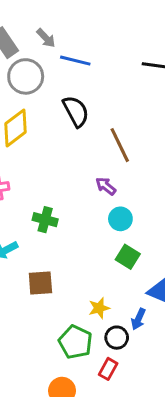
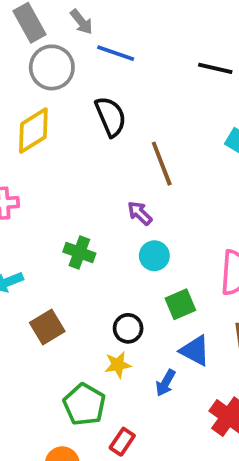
green cross: (45, 220) -> (79, 253), moved
green square: (128, 257) -> (180, 304), moved, turned 30
brown square: (40, 283) -> (47, 327), turned -32
black circle: (117, 338) -> (128, 328), moved

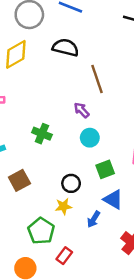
black semicircle: (111, 117) -> (66, 48), turned -55

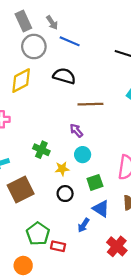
brown line: (97, 79) -> (90, 104), turned -75
brown square: (19, 180) -> (21, 189), size x1.4
yellow star: (64, 206) -> (62, 169), moved
red rectangle: (64, 256) -> (58, 246), moved, turned 64

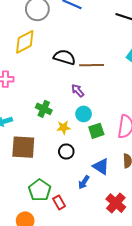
black semicircle: (64, 76) -> (64, 57), moved
green square: (95, 182) -> (96, 131), moved
brown square: (21, 189) -> (23, 147), turned 30
red rectangle: (58, 246) -> (59, 202), turned 48

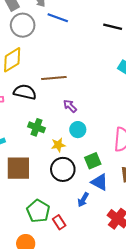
black semicircle: (64, 57) -> (25, 92), moved
brown line: (92, 65) -> (54, 78), moved
green square: (96, 131) -> (93, 161), moved
black circle: (66, 152) -> (63, 169), size x1.5

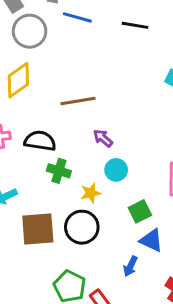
black line: (113, 27) -> (135, 25), moved
black semicircle: (25, 92) -> (40, 141), moved
black circle: (63, 169) -> (82, 227), moved

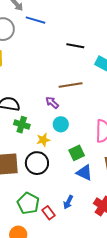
black line: (135, 25) -> (75, 46), moved
brown line: (78, 101) -> (71, 85), moved
blue arrow: (130, 266) -> (68, 202), moved

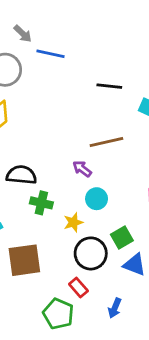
black circle: (37, 163) -> (91, 253), moved
red rectangle: (49, 213) -> (78, 287), moved

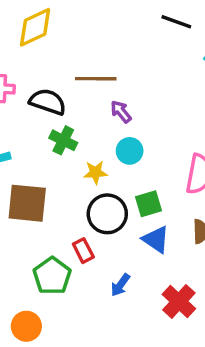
brown line: (106, 142) -> (96, 79), moved

